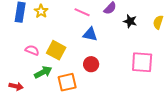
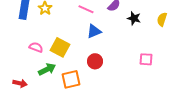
blue triangle: (90, 34) -> (94, 31), turned -35
pink square: (142, 62) -> (146, 59), size x0.6

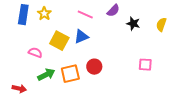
blue triangle: (94, 31) -> (81, 37), moved
yellow square: (60, 47) -> (59, 41), moved
orange square: (71, 79) -> (70, 74), moved

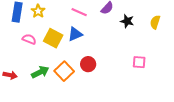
pink semicircle: (35, 53) -> (29, 39), moved
orange square: (70, 74) -> (64, 71), turned -30
red arrow: (19, 89) -> (10, 75), moved

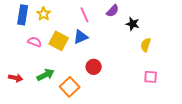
pink line: (79, 12) -> (85, 15), turned 42
yellow semicircle: (155, 22) -> (146, 45), moved
pink square: (139, 62) -> (151, 77), moved
orange square: (64, 71) -> (70, 87), moved

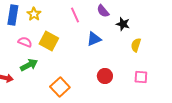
purple semicircle: (113, 11) -> (103, 11), turned 96
blue triangle: (81, 37) -> (94, 39), moved
red circle: (94, 67) -> (105, 76), moved
green arrow: (46, 75) -> (29, 65), moved

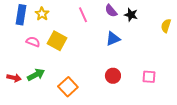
black star: (123, 24) -> (131, 15), moved
blue triangle: (94, 39) -> (113, 39), moved
yellow semicircle: (136, 45) -> (166, 26), moved
green arrow: (29, 65) -> (36, 75), moved

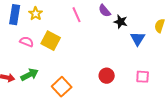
black star: (131, 15) -> (121, 22), moved
blue triangle: (113, 39) -> (138, 39), moved, turned -35

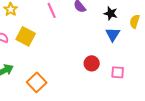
black star: (121, 22) -> (111, 13), moved
red circle: (107, 76) -> (92, 63), moved

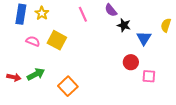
black star: (111, 13) -> (124, 25), moved
red circle: (92, 63) -> (131, 62), moved

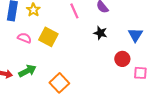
black star: (124, 25) -> (100, 33), moved

